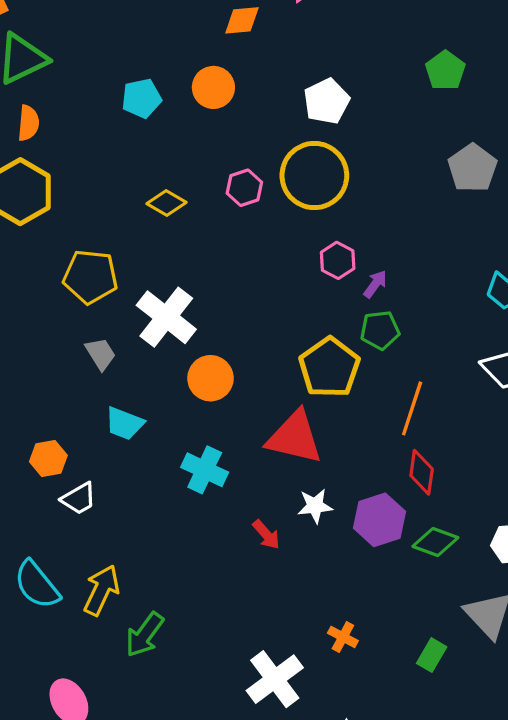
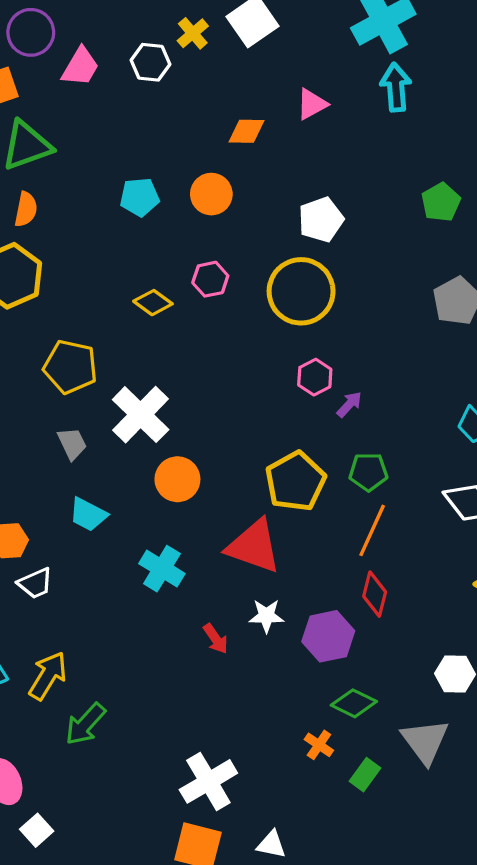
pink hexagon: (244, 188) -> (210, 279), moved
green pentagon: (380, 330) -> (368, 472), moved
green diamond: (435, 542) -> (354, 703), moved
orange cross: (343, 637) -> (319, 745), moved

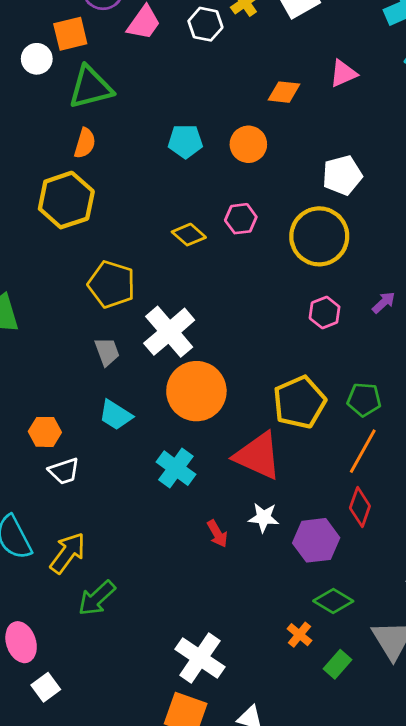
purple arrow: (349, 404) -> (384, 302), moved
orange circle: (177, 479) -> (196, 391), size x1.5
white cross: (208, 781) -> (200, 658), turned -30

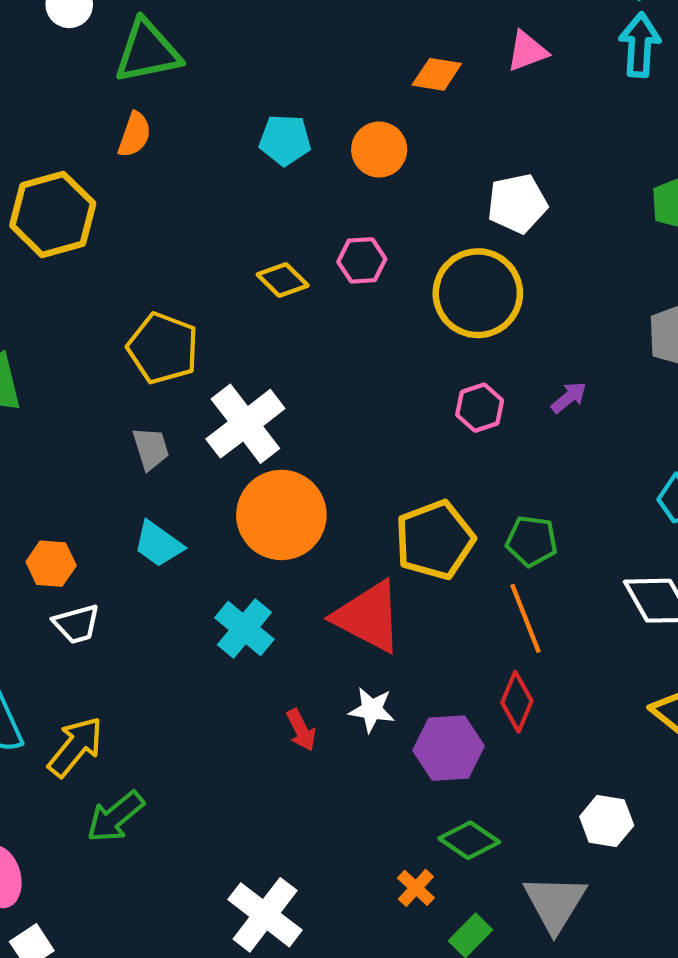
yellow hexagon: (66, 200) -> (53, 214), moved
orange line: (363, 451) -> (526, 618), turned -54

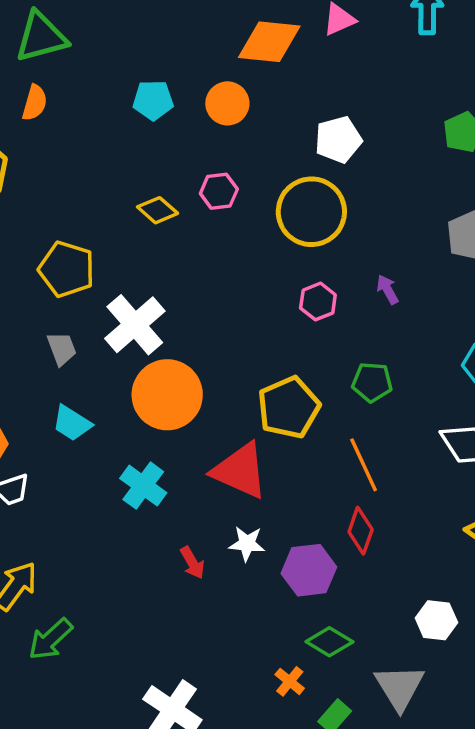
orange diamond: (437, 74) -> (269, 42), size x1.6
purple arrow: (569, 397) -> (388, 289), turned -76
green pentagon: (532, 541) -> (372, 382), moved

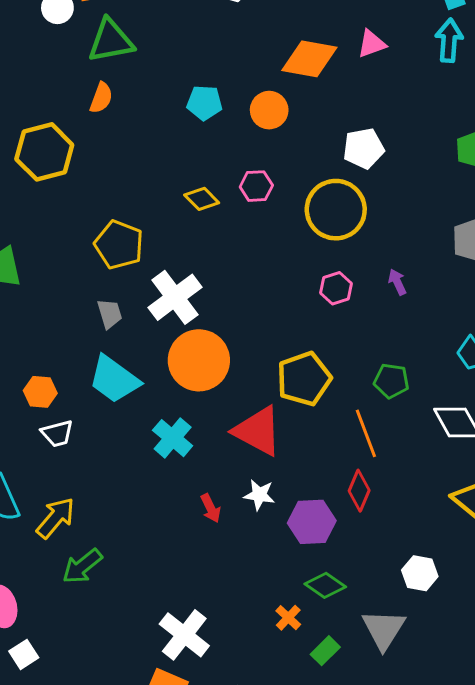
green pentagon: (372, 382) -> (391, 381), moved
cyan trapezoid: (72, 423) -> (114, 379), size x1.5

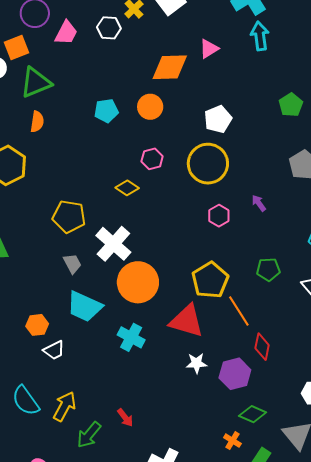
yellow diamond: (202, 199) -> (127, 188), moved
orange line: (366, 433) -> (239, 311), moved
red arrow: (211, 508) -> (125, 418), moved

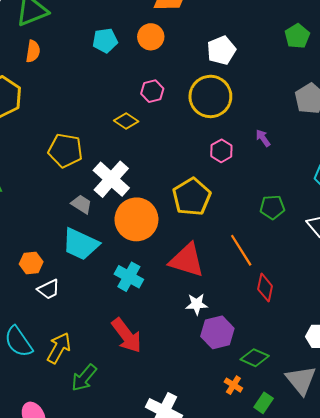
gray trapezoid: (72, 264) -> (81, 204), moved, turned -30
yellow pentagon: (210, 280) -> (192, 197), moved
purple hexagon: (235, 374) -> (217, 332), moved
red arrow: (125, 418) -> (127, 336), moved, size x1.8

